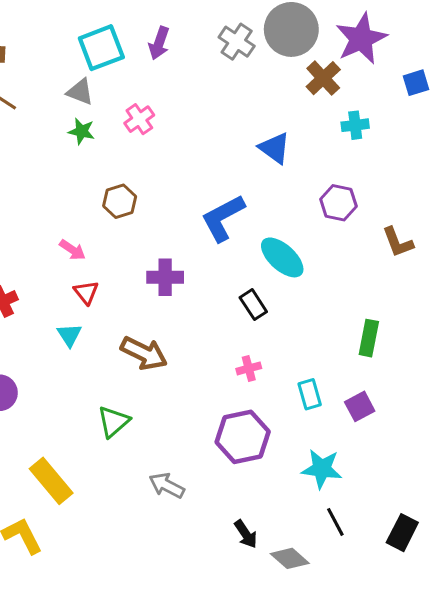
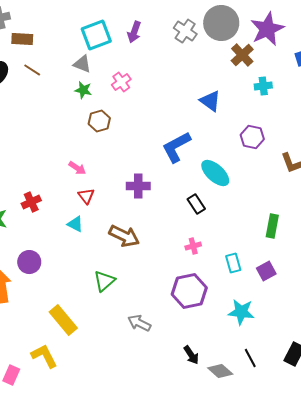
brown hexagon: (120, 201) -> (99, 121), moved
cyan triangle: (69, 335) -> (75, 224), turned -30
black line: (335, 522) -> (250, 358), moved

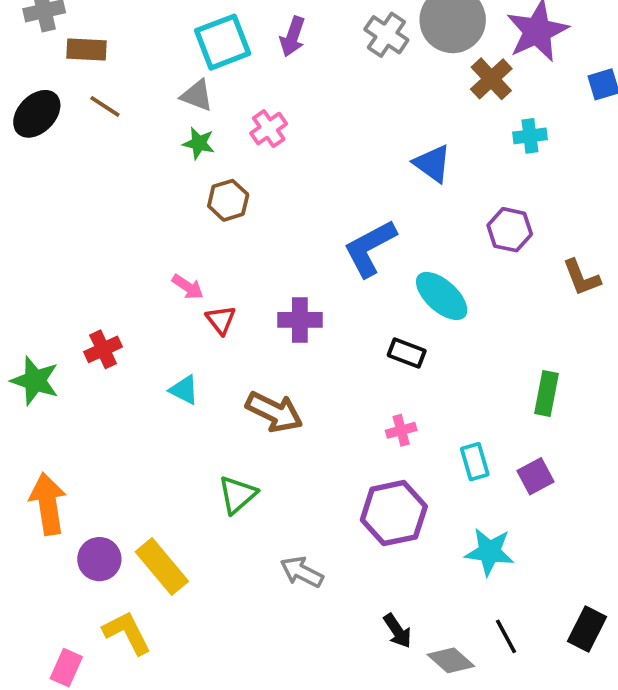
red triangle: (86, 196) -> (221, 320), moved
black rectangle: (196, 204) -> (407, 353), turned -36
purple circle: (29, 262) -> (99, 559), moved

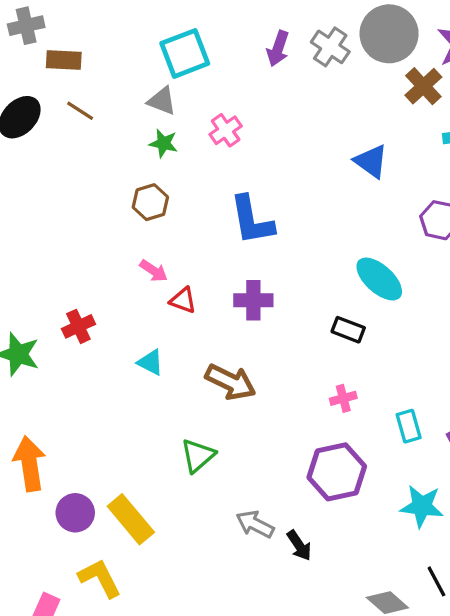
purple arrow: (293, 37) -> (278, 49), moved
brown hexagon: (228, 200) -> (150, 202), moved
blue L-shape: (370, 248) -> (252, 220), moved, turned -72
red triangle: (221, 320) -> (183, 300), turned -32
black arrow: (397, 631) -> (299, 545), moved

